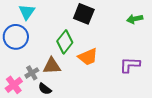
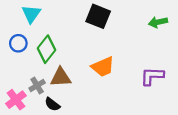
blue circle: (16, 37) -> (18, 43), size x0.6
green diamond: (65, 42) -> (46, 49), moved

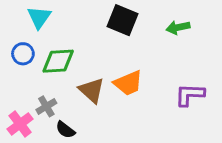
green arrow: (158, 22) -> (178, 27), moved
green diamond: (46, 49) -> (58, 61), turned 48
brown triangle: (61, 77) -> (92, 90), moved, turned 45

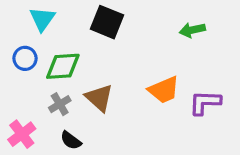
black square: (122, 20) -> (107, 22), moved
orange trapezoid: (128, 83) -> (164, 90), moved
gray cross: (46, 106) -> (60, 104), moved

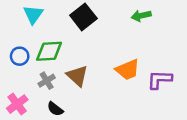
black square: (107, 22) -> (83, 17), turned 30
green arrow: (192, 30) -> (141, 16), moved
blue circle: (25, 58) -> (20, 56), moved

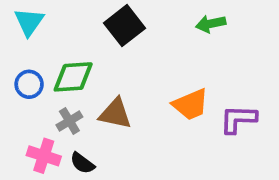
cyan triangle: (33, 14) -> (29, 22), moved
brown triangle: (77, 76) -> (115, 114), turned -30
pink cross: (17, 104) -> (44, 156), moved, turned -35

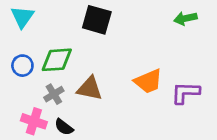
green arrow: (211, 24) -> (185, 18), moved
black square: (124, 26) -> (97, 20), turned -36

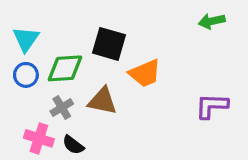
cyan triangle: (22, 17) -> (26, 39), moved
black square: (97, 20) -> (109, 44), moved
orange trapezoid: (148, 81) -> (145, 73), moved

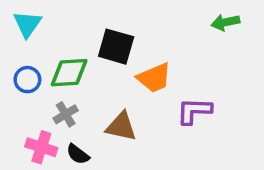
cyan triangle: (26, 39) -> (27, 24), moved
brown triangle: (102, 101) -> (121, 126), moved
purple L-shape: (212, 106) -> (194, 111), moved

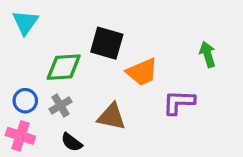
green arrow: (225, 22) -> (207, 54), moved, turned 85
blue circle: (27, 80) -> (25, 101), moved
pink cross: (41, 147) -> (20, 136), moved

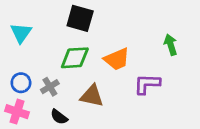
cyan triangle: (25, 22) -> (21, 33), moved
black square: (107, 43) -> (80, 18), moved
green diamond: (64, 67) -> (75, 58), moved

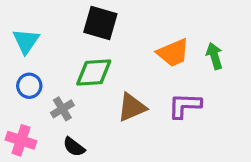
orange trapezoid: (117, 59) -> (173, 53), moved
blue circle: (21, 83) -> (29, 86), moved
brown triangle: (92, 96) -> (132, 107), moved, turned -35

